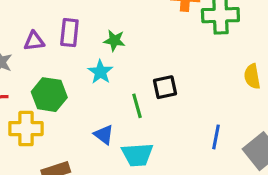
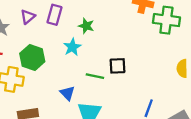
purple triangle: (34, 41) -> (28, 17), turned -42
green line: (137, 106) -> (95, 76), turned -72

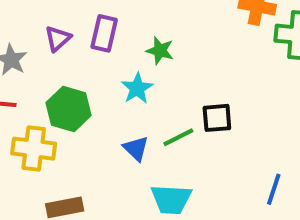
green line: (95, 76) -> (178, 137), turned -36
blue triangle: (67, 93) -> (136, 148), moved

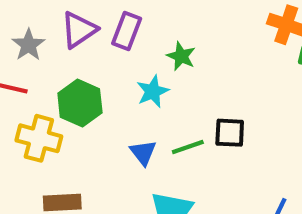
purple triangle: (58, 39) -> (79, 30), size x1.4

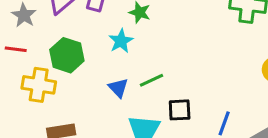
black square: (230, 133) -> (180, 110), moved

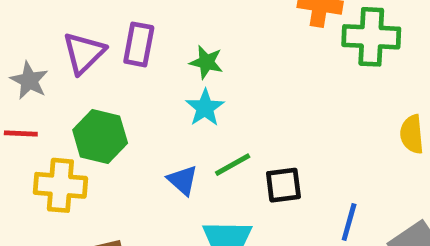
cyan star: (121, 41) -> (205, 108), moved
black square: (180, 110) -> (283, 185), moved

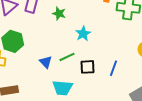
cyan star: (205, 108) -> (83, 34), moved
blue line: (349, 222) -> (113, 68), moved

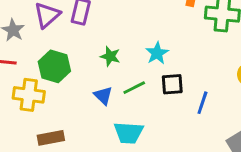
green star: (59, 14) -> (110, 56), moved
black square: (88, 67) -> (172, 84), moved

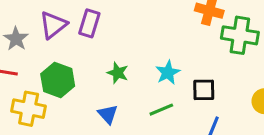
black square: (172, 84) -> (204, 90), moved
green line: (134, 88) -> (161, 110), moved

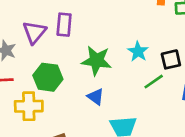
green star: (118, 73) -> (96, 61), size x1.6
green line: (161, 110) -> (154, 82), moved

